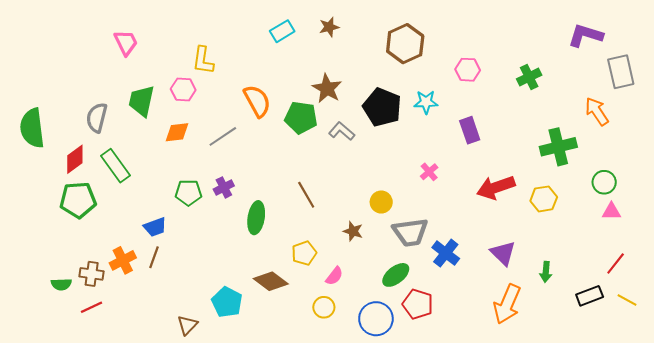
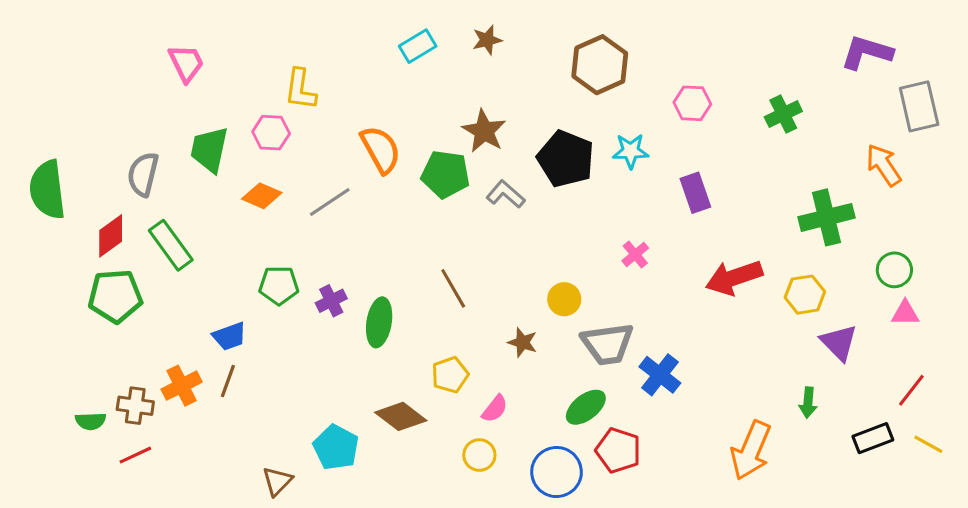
orange diamond: (177, 132) -> (262, 196), turned 30
purple cross: (224, 187) -> (331, 301), moved
purple triangle: (503, 253) -> (839, 342), moved

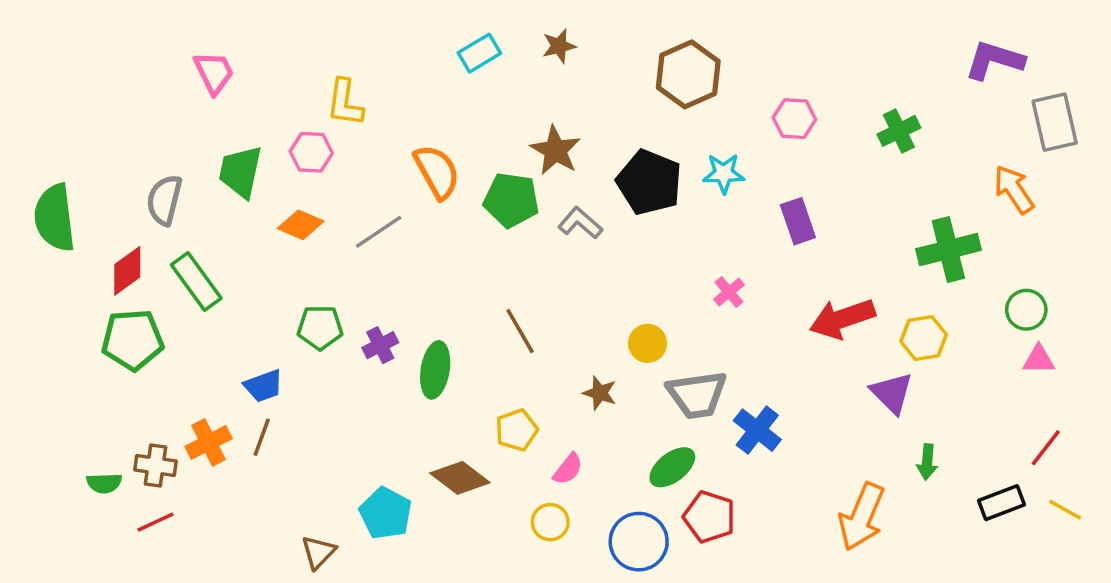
purple triangle: (839, 342) -> (892, 393), moved

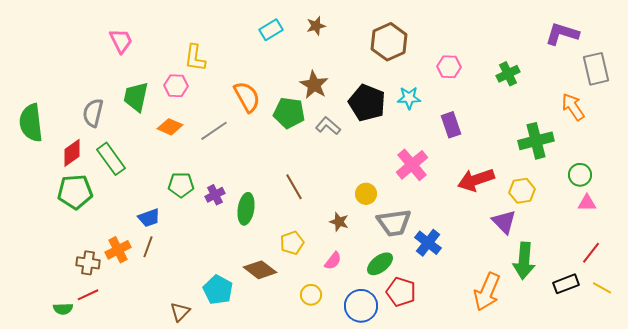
pink cross: (729, 292) -> (412, 165), size x1.8
green arrow: (927, 462) -> (524, 261), size x1.8
pink semicircle: (568, 469) -> (333, 261), moved
green semicircle: (104, 483) -> (63, 309), moved

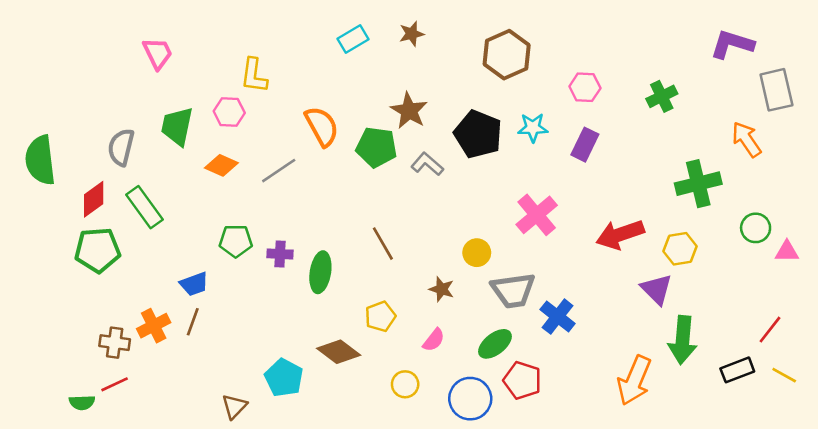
purple rectangle: (451, 125) -> (585, 145), moved, turned 45
purple cross: (215, 195) -> (280, 254), turned 30
pink triangle: (587, 203) -> (787, 251), moved

